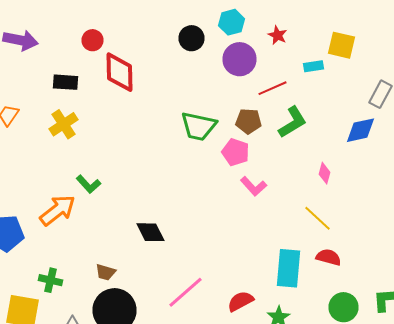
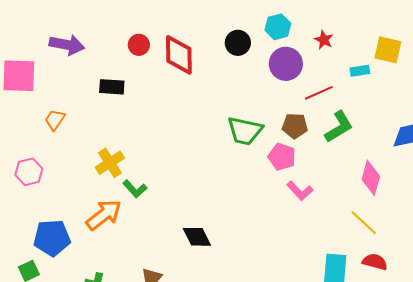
red diamond: (120, 72) -> (179, 55), moved
yellow cross: (64, 124) -> (110, 163), moved
pink diamond: (324, 173) -> (371, 178), size x1.6

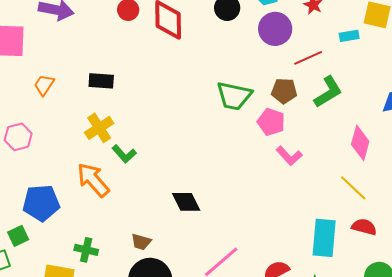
black rectangle: (112, 87) -> (101, 81), moved
orange arrow: (104, 215) -> (93, 180), turned -93

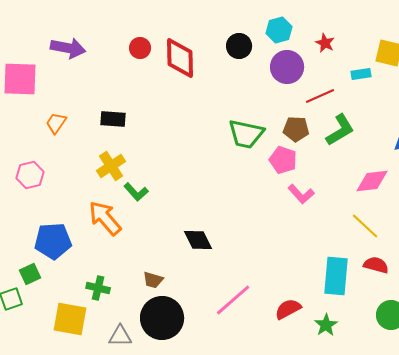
pink diamond: (360, 143) -> (372, 181), turned 68

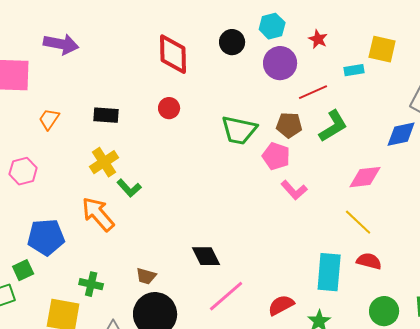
red circle: (140, 48) -> (169, 108), moved
black diamond: (198, 240) -> (206, 256), moved

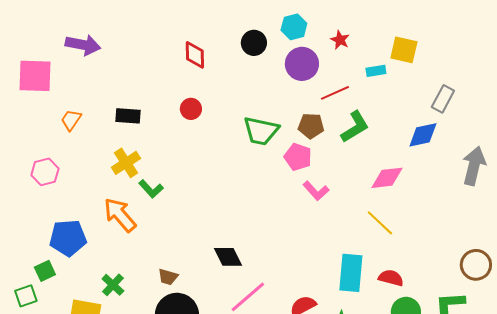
red diamond: (173, 54) -> (195, 55), size x0.7
red semicircle: (369, 261) -> (391, 278), moved
green cross: (91, 284) -> (113, 285), turned 30

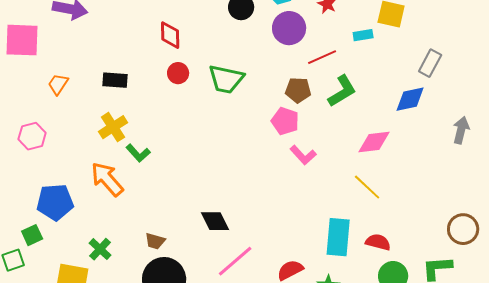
red diamond: (195, 55) -> (170, 35), moved
green trapezoid: (261, 131) -> (226, 79), moved
gray arrow: (474, 166) -> (461, 130), size x0.7

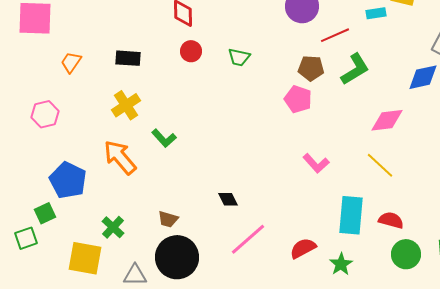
green trapezoid: (226, 79) -> (239, 57), size x0.6
green L-shape: (138, 153) -> (164, 138), moved
pink L-shape: (303, 155) -> (316, 163), moved
blue pentagon: (55, 202) -> (68, 180), turned 30
black diamond: (215, 221) -> (228, 199), size x0.7

